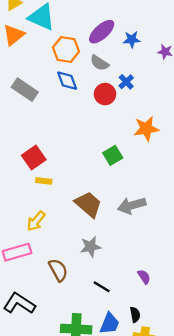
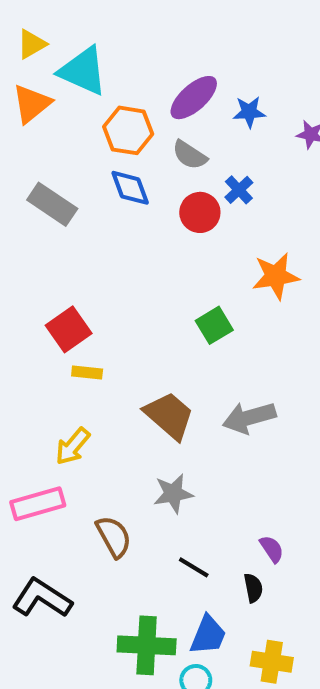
black semicircle: (135, 315) -> (253, 588), moved

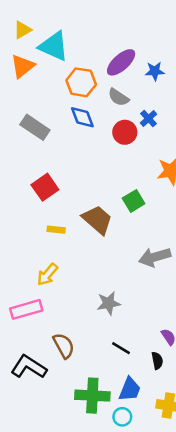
red square: (69, 329) -> (45, 187), moved
brown trapezoid: (169, 416) -> (97, 220), moved
brown semicircle: (114, 537) -> (64, 346), moved

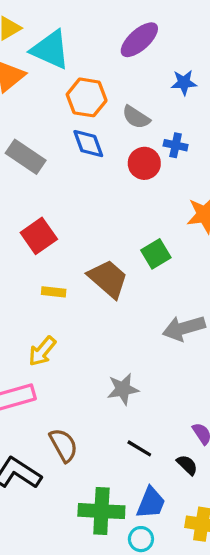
purple ellipse: (121, 62) -> (139, 40), moved
blue cross: (148, 119) -> (176, 145), turned -35
black semicircle: (157, 361) -> (187, 465), turned -35

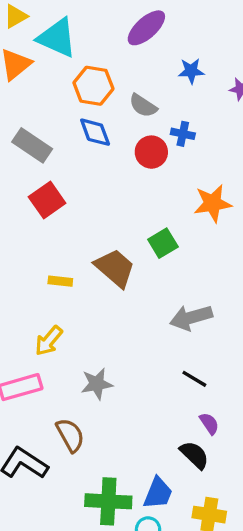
red square: (39, 236) -> (47, 200), moved
gray star: (123, 389) -> (97, 384), moved
black line: (139, 448) -> (194, 379), moved
black semicircle: (187, 465) -> (194, 455), size x1.4

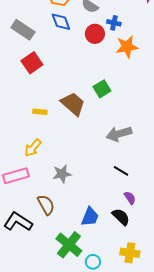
orange star: (213, 203) -> (127, 47), moved
blue trapezoid: (158, 493) -> (90, 217), moved
green cross: (108, 501) -> (69, 245), turned 36

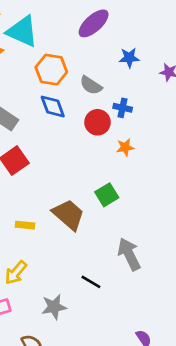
orange star: (127, 47) -> (125, 147), moved, size x0.6
gray arrow: (119, 134) -> (129, 254), turned 80
black line: (121, 171) -> (91, 282), moved

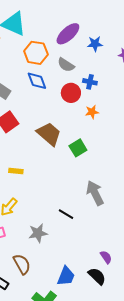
purple ellipse: (94, 23) -> (68, 34), moved
brown trapezoid: (69, 215) -> (49, 134), moved

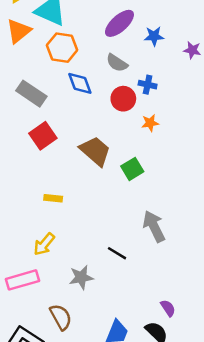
orange hexagon: (36, 53) -> (62, 48), moved

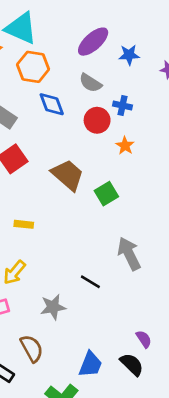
orange star: (150, 123) -> (125, 146), turned -30

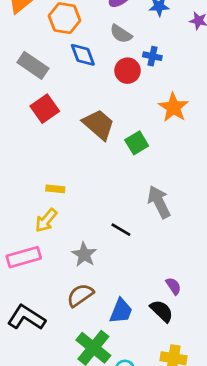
orange star: (125, 146) -> (173, 107), moved, size x1.6
yellow rectangle: (24, 224) -> (55, 189), moved
gray star: (53, 307) -> (84, 255), turned -30
brown semicircle: (32, 348) -> (80, 295), moved, turned -96

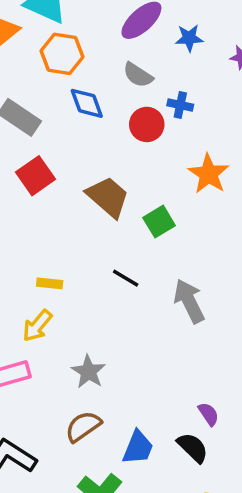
black line: (121, 230) -> (126, 278), moved

